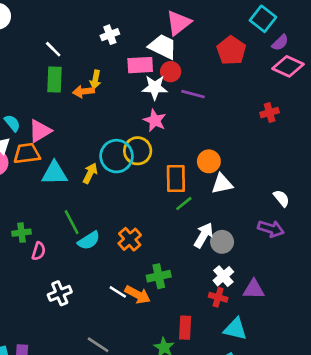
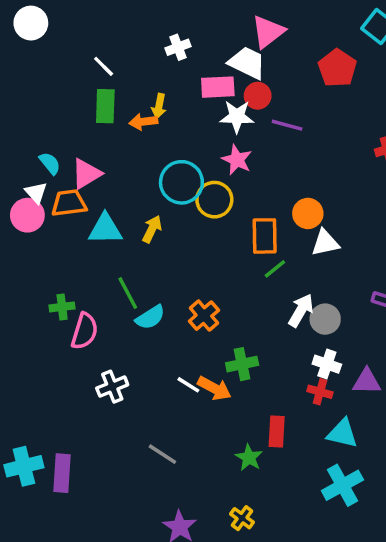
cyan circle: (116, 156) -> (181, 182), moved
pink semicircle: (39, 251) -> (85, 331), size x1.5
white cross: (223, 276) -> (327, 364), turned -30

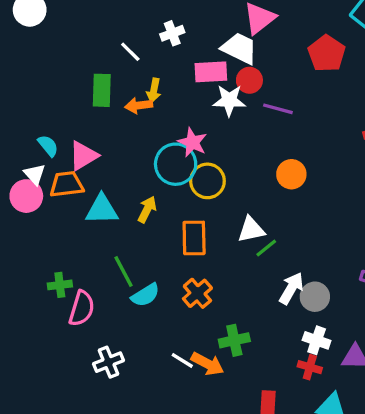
white line: (104, 66) -> (130, 52), moved
pink star: (237, 160) -> (192, 142), moved
orange circle: (308, 213) -> (291, 174), moved
orange rectangle: (265, 236) -> (194, 238), moved
white triangle: (325, 243) -> (251, 230), moved

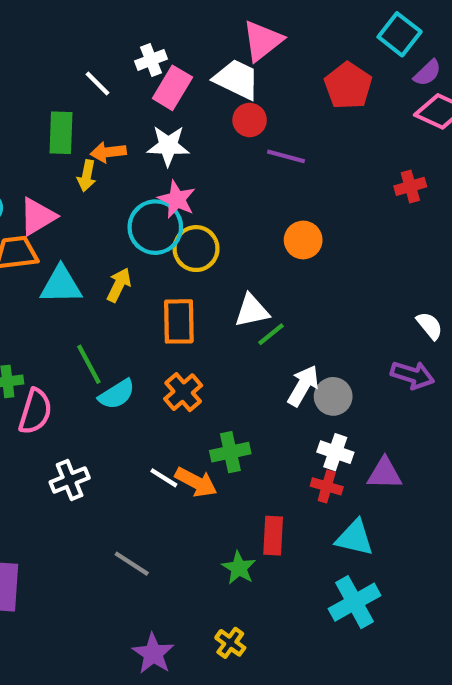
pink rectangle: (211, 72) -> (172, 88), moved, turned -56
yellow arrow: (154, 90) -> (87, 176), moved
white star: (229, 100) -> (168, 146), moved

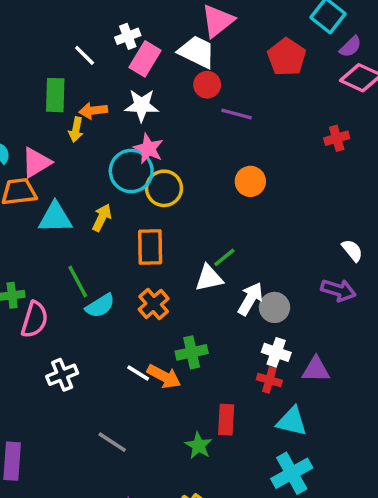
white triangle: (252, 311) -> (209, 278), moved

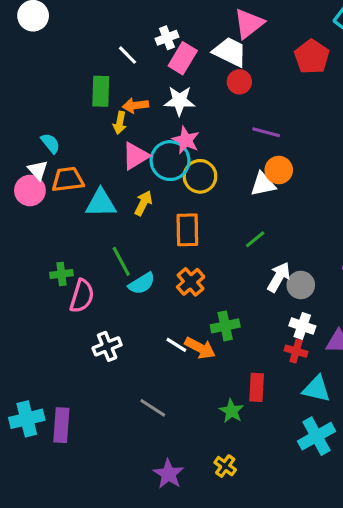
purple line: (237, 114) -> (266, 132), moved
pink triangle: (36, 162) -> (135, 156), moved
white triangle: (209, 278) -> (263, 184), moved

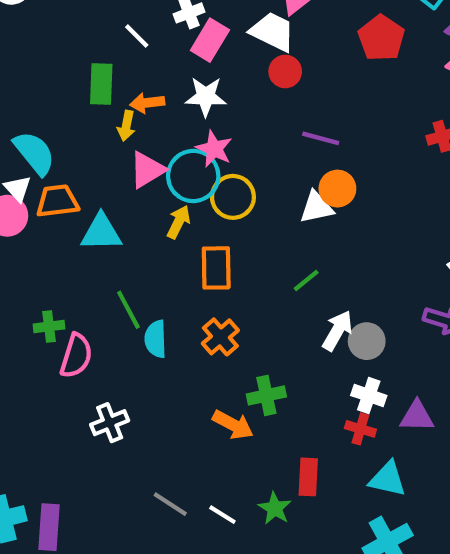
cyan semicircle: (50, 143) -> (34, 153), size x1.6
yellow arrow: (143, 203) -> (179, 222), moved
cyan semicircle: (142, 283) -> (156, 339), turned 120
white line: (176, 345) -> (222, 515), moved

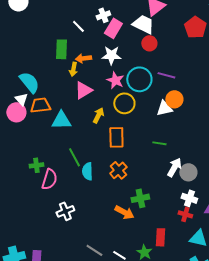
cyan circle: (193, 176) -> (139, 79), moved
green line: (306, 280) -> (159, 143), turned 48

